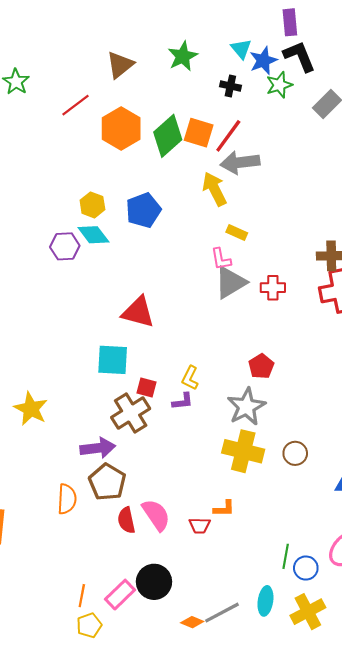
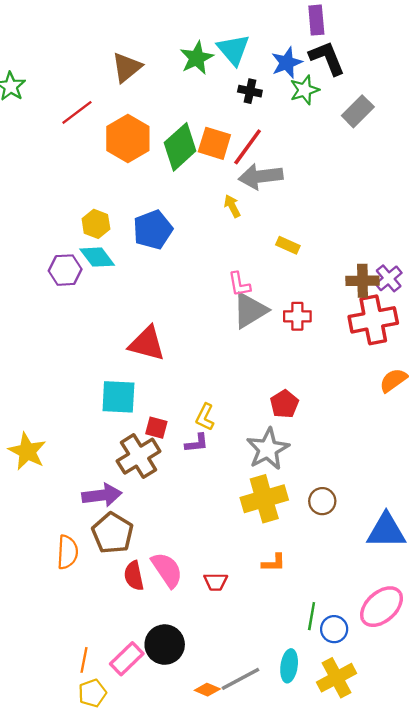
cyan triangle: (241, 49) -> (233, 50), moved, size x1.4
yellow arrow: (215, 189) -> (232, 206), size x0.6
yellow rectangle: (237, 233) -> (288, 245), moved
yellow cross: (243, 451) -> (264, 499), turned -30
orange L-shape: (224, 509) -> (274, 563), moved

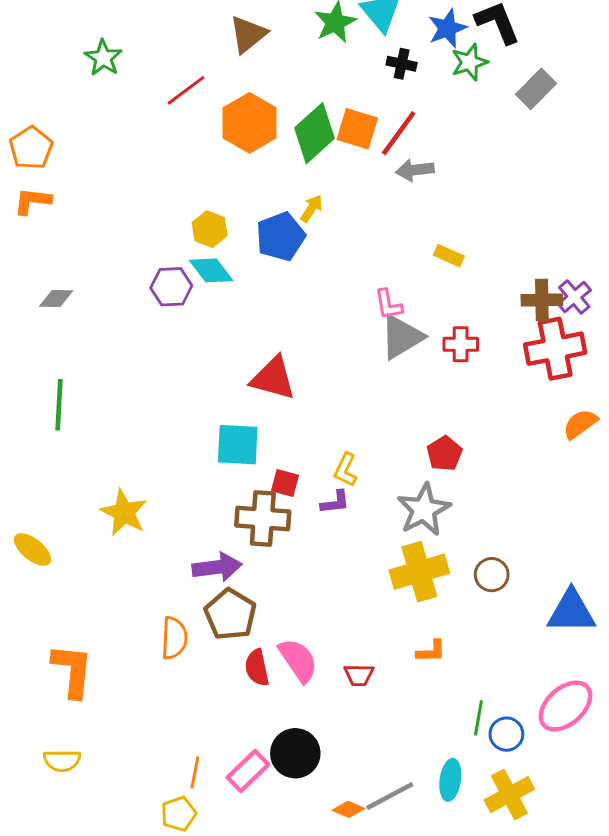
gray arrow: (261, 176) -> (415, 170), size x0.7
yellow arrow: (232, 206) -> (312, 208), moved, turned 60
brown cross: (139, 456) -> (263, 518), turned 36
yellow pentagon: (92, 693) -> (179, 814), moved

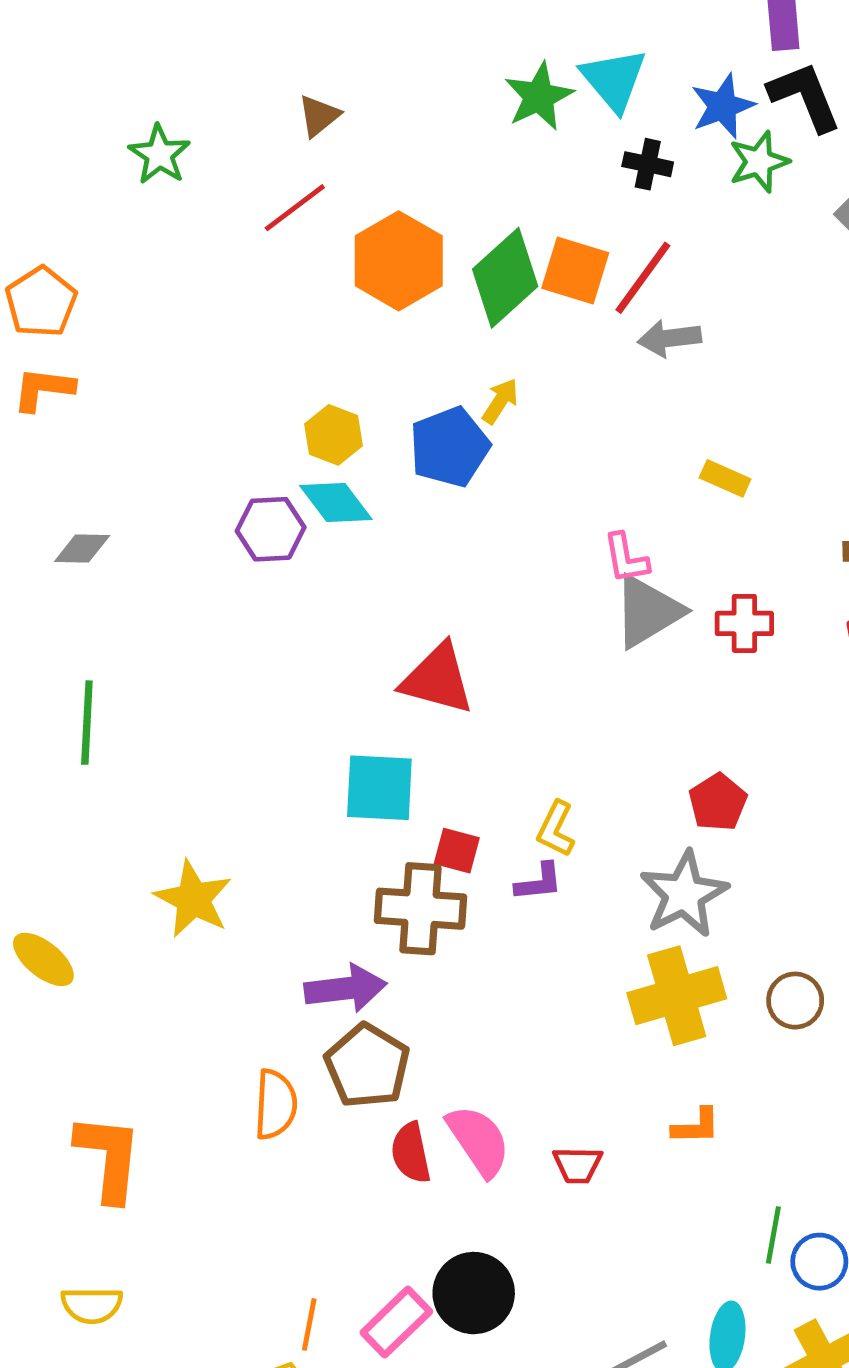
brown triangle: (248, 34) -> (319, 116), moved, size x0.7

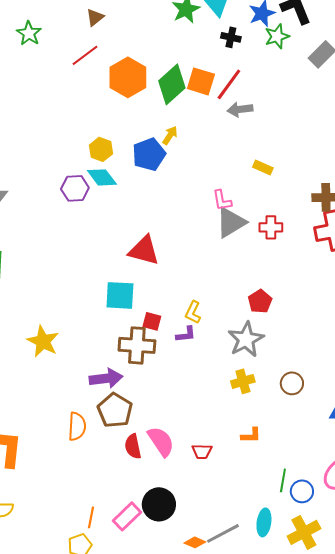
yellow cross: (677, 996) -> (243, 381), size x0.6

